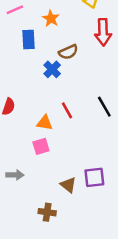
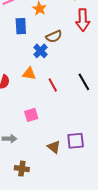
orange triangle: (45, 123) -> (29, 74), moved
brown cross: (47, 212) -> (22, 169), moved

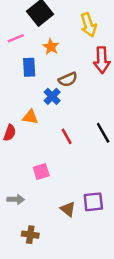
orange triangle: (29, 74) -> (30, 117), moved

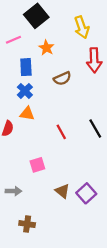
blue cross: (52, 96) -> (25, 91), moved
purple square: (93, 202) -> (86, 193), turned -36
brown triangle: (68, 209) -> (62, 191), moved

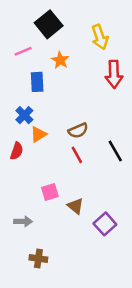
brown semicircle: (62, 78) -> (78, 131), moved
blue cross: (25, 91) -> (24, 115), moved
orange triangle: (27, 114) -> (38, 134), turned -42
brown triangle: (62, 191) -> (76, 206), moved

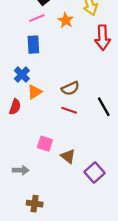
pink line: (23, 51) -> (37, 18), moved
orange star: (60, 60) -> (66, 20), moved
red line: (77, 155) -> (69, 110), turned -42
pink square: (50, 192) -> (45, 144), turned 35

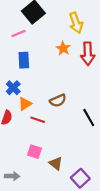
pink line: (37, 18) -> (19, 33), moved
orange star: (66, 20) -> (63, 48), moved
red line: (69, 110) -> (38, 120), moved

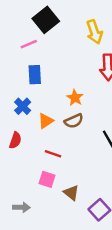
orange star: (63, 48) -> (75, 98), moved
orange triangle: (25, 104) -> (46, 121), moved
red line: (38, 120) -> (53, 154), moved

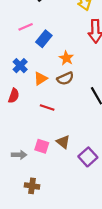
pink line: (29, 44) -> (26, 27), moved
blue rectangle: (35, 75) -> (44, 39), moved, turned 42
pink square: (47, 179) -> (42, 146), moved

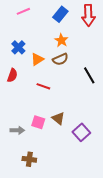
blue rectangle: (44, 39) -> (60, 14), moved

